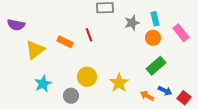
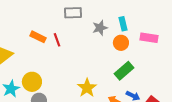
pink rectangle: (181, 33) -> (149, 38), turned -42
orange rectangle: (65, 42) -> (38, 37), moved
yellow circle: (87, 77) -> (32, 82), moved

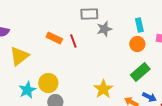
gray star: (100, 28) -> (104, 29), moved

